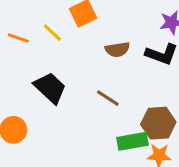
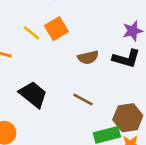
yellow line: (52, 33) -> (31, 33), moved

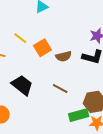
orange square: (56, 29) -> (42, 48), moved

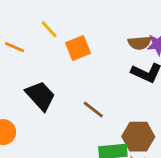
brown semicircle: (64, 56) -> (139, 43), moved

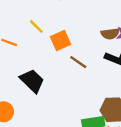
brown line: (93, 110) -> (78, 62), moved

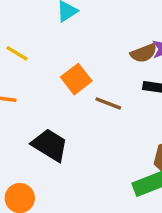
yellow line: (36, 27) -> (17, 53), moved

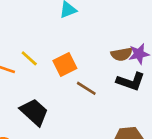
yellow line: (17, 53) -> (29, 58), moved

